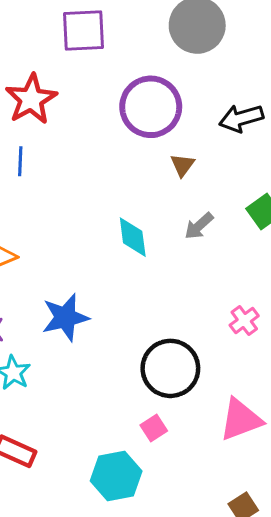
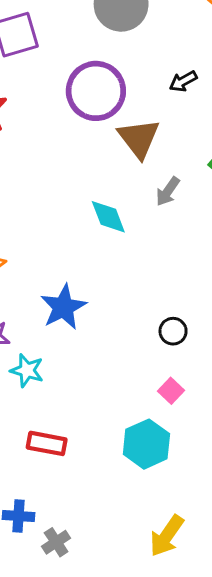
black arrow: (241, 118) -> (183, 81), size x0.7
brown triangle: (183, 165) -> (139, 138), size x1.8
black circle: (170, 368) -> (173, 331), size x0.5

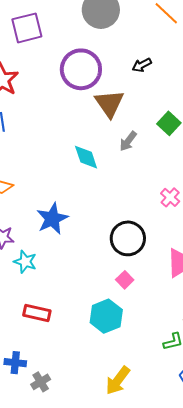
black circle: (173, 331) -> (128, 238), size x1.8

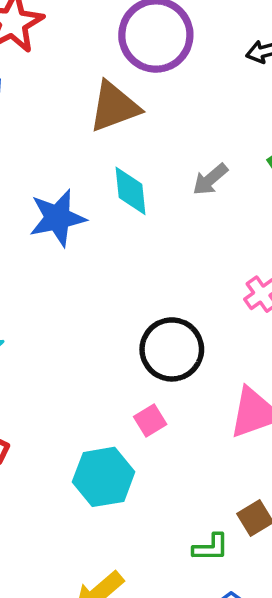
brown triangle: (109, 103) -> (114, 107), moved, turned 32
blue star: (52, 219) -> (57, 218), moved

